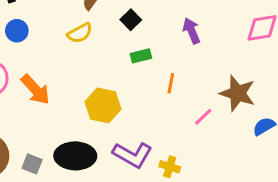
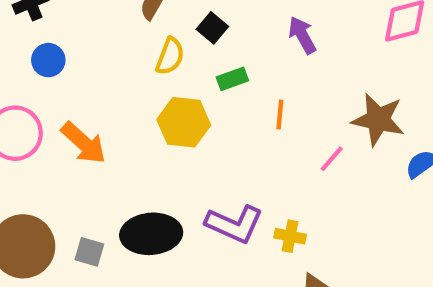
yellow semicircle: (80, 33) -> (170, 56), moved, turned -35
yellow hexagon: (103, 105) -> (184, 122), moved

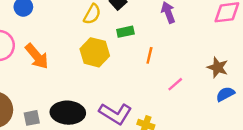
brown star: (378, 120) -> (218, 67), moved, size x0.7
gray square: (89, 252) -> (32, 118), turned -35

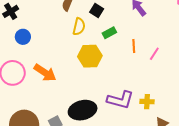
pink line: (175, 84) -> (154, 54), moved

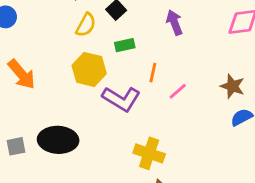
purple L-shape: (120, 100) -> (121, 99), moved
yellow cross: (147, 102) -> (149, 153), size x1.5

